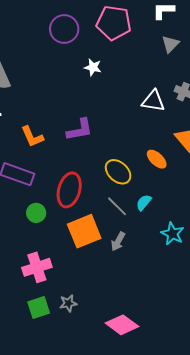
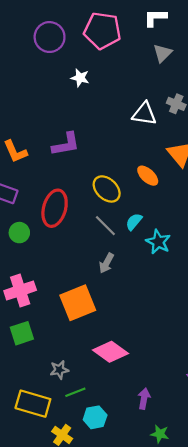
orange square: (84, 231) -> (78, 303), moved
cyan star: (172, 234) -> (158, 242), moved
gray star: (68, 303) -> (59, 370), moved

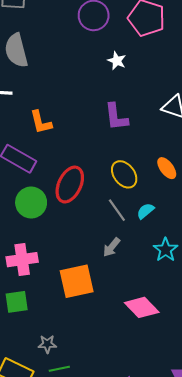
purple L-shape: (66, 144) -> (116, 117), moved, turned 84
green circle: (19, 233) -> (31, 203), size x1.5
cyan star: (158, 242) -> (166, 250), moved
pink diamond: (110, 352) -> (142, 307), moved

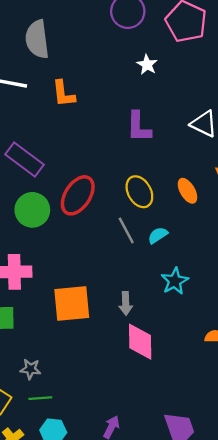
orange L-shape: (41, 122) -> (63, 94), moved
gray arrow: (112, 247) -> (126, 303), moved, turned -48
pink diamond: (142, 307) -> (140, 342), turned 36

